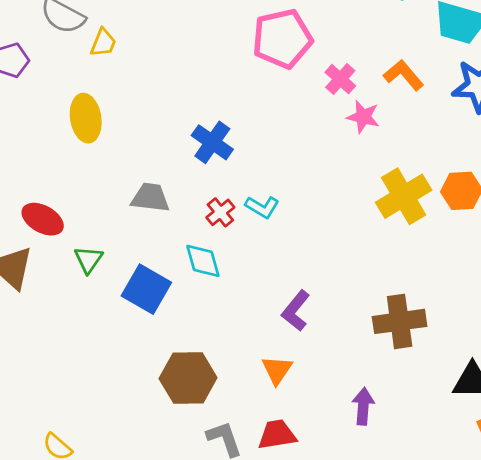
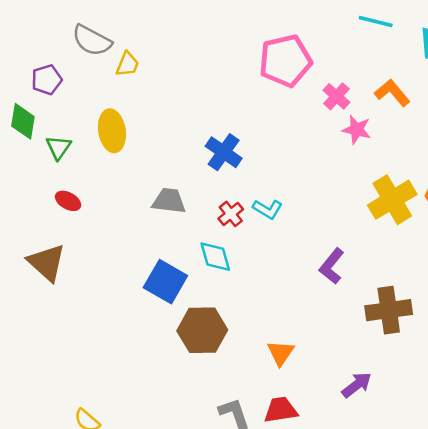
red ellipse: (43, 219) -> (68, 201), moved, size x0.7
green triangle: (88, 260) -> (59, 147), moved
purple L-shape: (296, 311) -> (332, 266), moved
brown hexagon: (188, 378) -> (202, 330), moved
purple arrow: (363, 406) -> (357, 385), turned 48

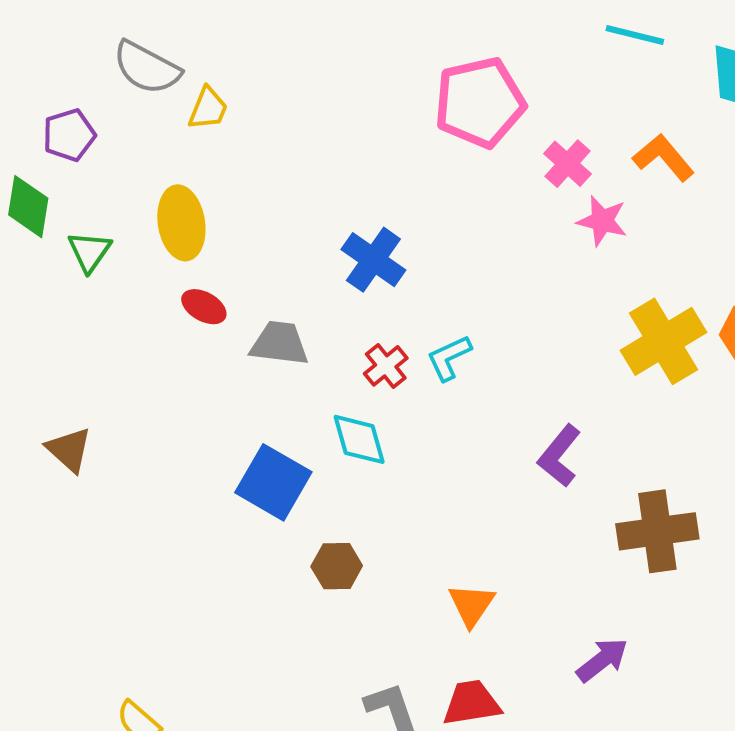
red ellipse: (68, 201) -> (204, 307), moved
cyan L-shape: (268, 209) -> (449, 358), turned 124
brown triangle: (47, 263) -> (69, 450), size x0.7
brown hexagon: (202, 330) -> (337, 566), size x0.6

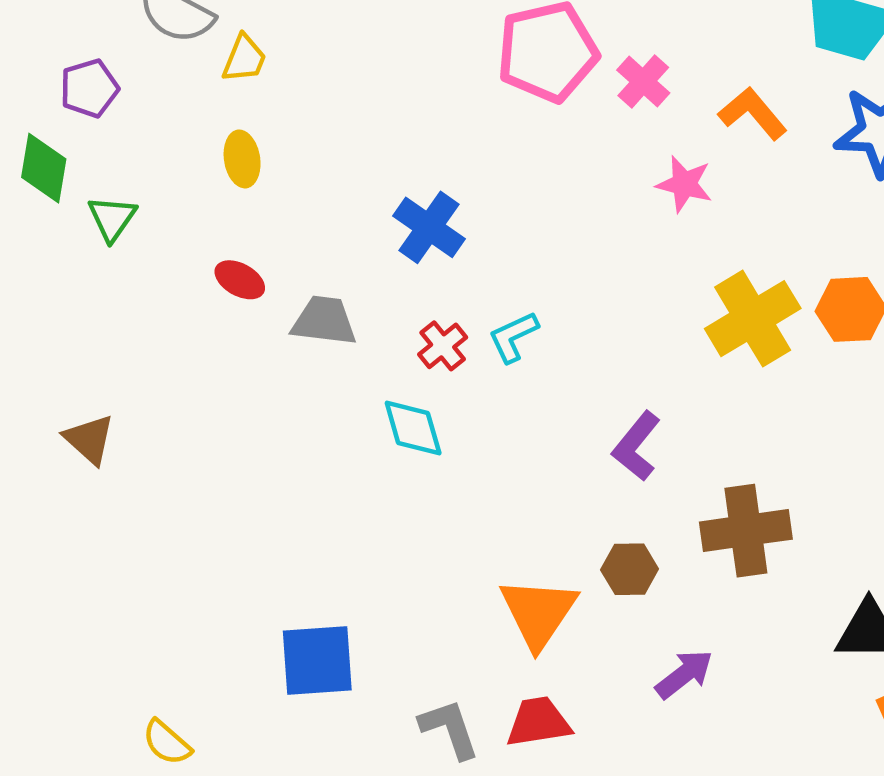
pink cross: (567, 164) -> (643, 81), moved
yellow ellipse: (181, 223) -> (242, 159), moved, size x0.7
blue square: (273, 482) -> (317, 661), moved, turned -34
brown hexagon: (337, 566) -> (630, 569), moved
orange triangle: (471, 605) -> (538, 613), size x1.5

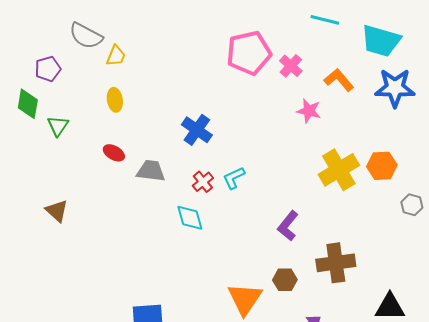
brown triangle: (89, 439) -> (57, 211), moved

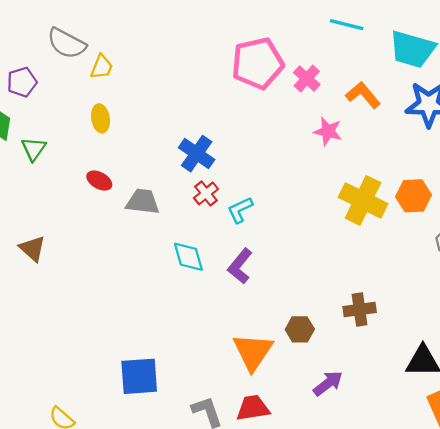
yellow cross: (339, 170) -> (363, 200), turned -33
red cross: (203, 182) -> (206, 193), moved
purple L-shape: (288, 226) -> (240, 266), moved
brown cross: (336, 263) -> (360, 309), size x0.7

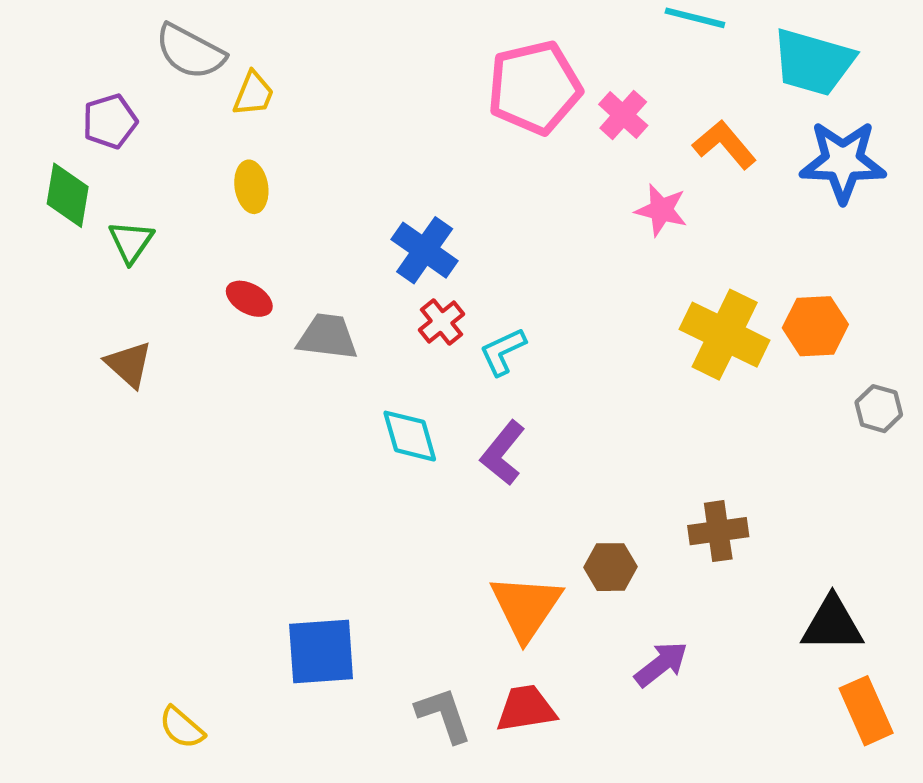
brown triangle: (32, 249) -> (129, 364), moved

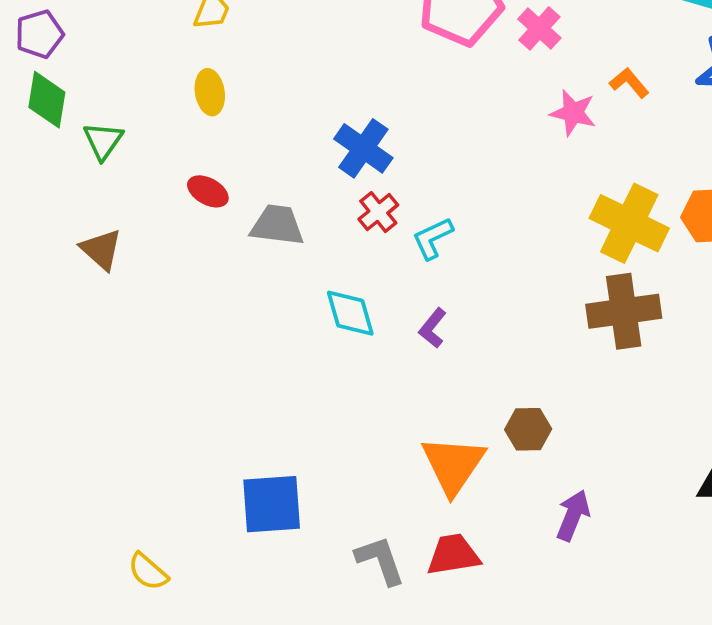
purple pentagon: (110, 121) -> (39, 34), moved
orange L-shape: (725, 145) -> (629, 83), moved, size x0.7
purple L-shape: (503, 453) -> (433, 328), size x0.7
brown cross: (718, 531) -> (624, 311), moved, size x1.4
purple arrow: (661, 664) -> (573, 515), turned -30

